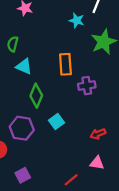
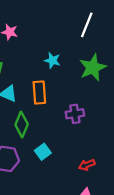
cyan star: (77, 20) -> (52, 60), moved
orange rectangle: (65, 64) -> (39, 92), moved

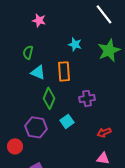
white line: (87, 25) -> (104, 14), turned -60
purple cross: (75, 114) -> (87, 98), moved

